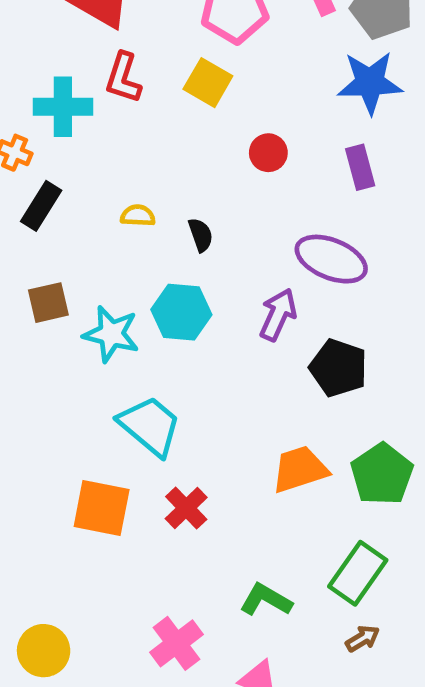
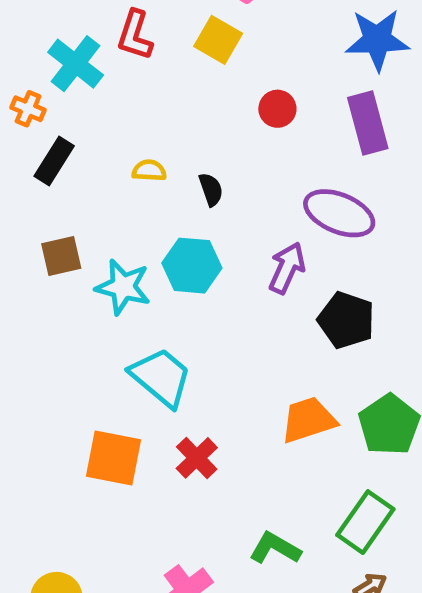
cyan cross: (63, 107) -> (76, 64), turned 38
purple rectangle: (360, 167) -> (368, 123), size x1.4

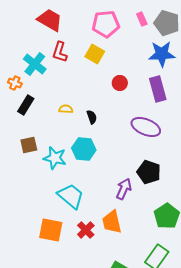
purple arrow: (287, 268) -> (124, 189), moved
orange trapezoid: (308, 420) -> (112, 222), moved, turned -85

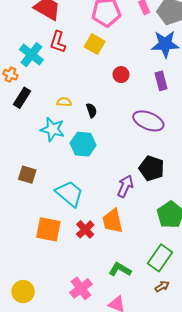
purple rectangle: (158, 89) -> (161, 81), size x0.7
brown square: (29, 145) -> (27, 175), moved, turned 30
cyan star: (55, 158) -> (53, 129), moved

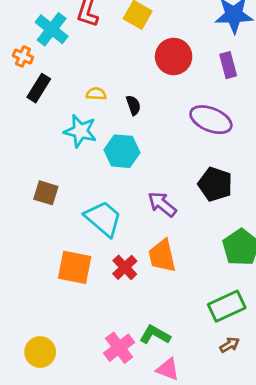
red circle: (121, 75) -> (174, 56), size x1.6
purple arrow: (125, 186) -> (162, 204), moved, turned -75
green rectangle: (160, 258) -> (227, 306), turned 30
green L-shape: (120, 269) -> (155, 335), moved

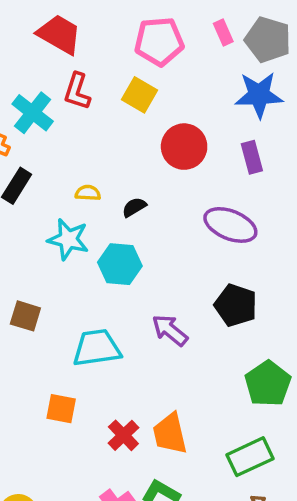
black semicircle: (133, 105) -> (134, 207), turned -102
cyan trapezoid: (103, 219) -> (97, 348), turned -48
orange trapezoid: (162, 256) -> (170, 434), moved
orange square: (75, 267) -> (61, 409), size x0.7
red cross: (125, 267) -> (123, 435), moved

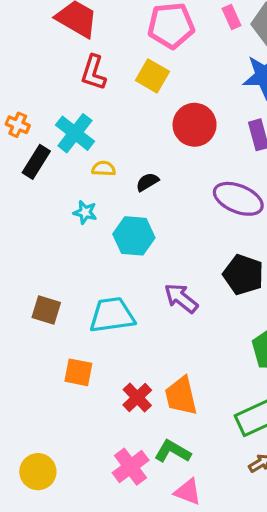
cyan cross: (33, 113) -> (75, 133), moved
cyan star: (68, 239) -> (85, 212), size x0.6
brown square: (25, 316) -> (46, 310), moved

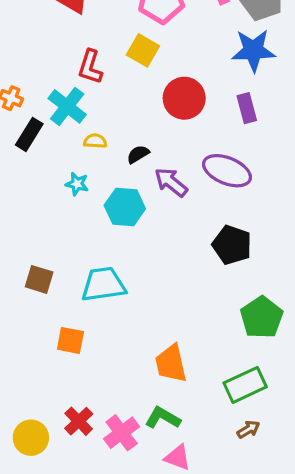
red L-shape: (93, 73) -> (90, 67), moved
purple arrow: (181, 298) -> (171, 182), moved
red cross: (137, 398) -> (79, 421), moved

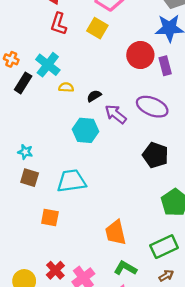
red L-shape: (90, 67) -> (59, 24), moved
red circle: (184, 98) -> (140, 55), moved
cyan star: (77, 184) -> (25, 152), moved
green L-shape: (163, 418) -> (125, 268), moved

